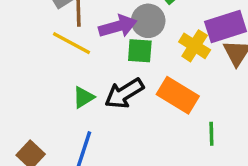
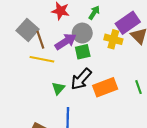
orange rectangle: (178, 95) -> (105, 87), moved, turned -35

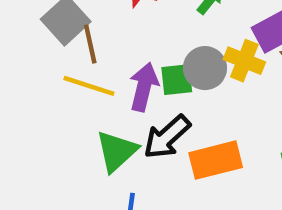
gray circle: (82, 33) -> (205, 68), moved
purple arrow: (66, 41) -> (144, 87), moved, turned -50
green triangle: (58, 88) -> (117, 151), size x1.5

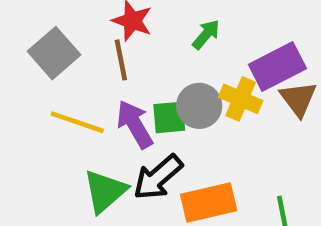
brown line: (90, 44) -> (121, 60), moved
purple arrow: (144, 87) -> (135, 124), turned -45

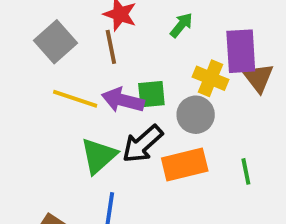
purple rectangle: (277, 67) -> (241, 51), turned -66
gray circle: (199, 106) -> (196, 115), moved
purple arrow: (135, 124) -> (123, 100), turned -45

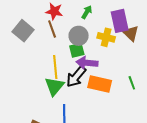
yellow line: (75, 99) -> (55, 67), moved, turned 75
purple arrow: (123, 100) -> (87, 63), moved
gray circle: (196, 115) -> (79, 36), moved
orange rectangle: (185, 164) -> (100, 84), turned 35

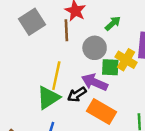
green square: (77, 50) -> (110, 67), moved
black arrow: (76, 77) -> (77, 94), size x0.7

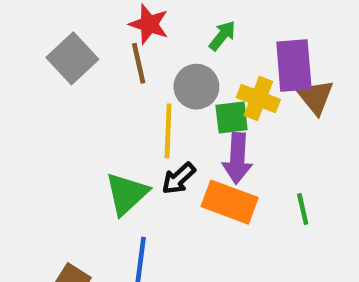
yellow line: (56, 76) -> (168, 131), moved
purple arrow: (95, 82) -> (237, 158), moved, turned -100

